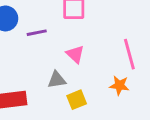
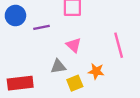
orange star: (119, 85) -> (96, 71), moved

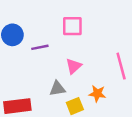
pink triangle: (74, 45) -> (74, 66), turned 35

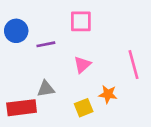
gray triangle: (57, 89) -> (46, 89), moved

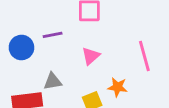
blue circle: (16, 31) -> (21, 48), moved

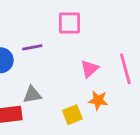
pink triangle: (91, 56) -> (90, 69), moved

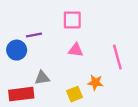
purple line: (32, 47) -> (34, 35), moved
pink triangle: (90, 69) -> (76, 50), moved, turned 49

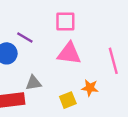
purple line: (34, 35) -> (25, 37), turned 42
pink triangle: (76, 50) -> (69, 53), size x1.5

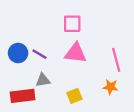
purple line: (25, 37) -> (39, 54), moved
orange star: (90, 88) -> (111, 87), moved

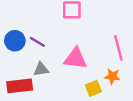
pink triangle: (76, 53) -> (75, 59), moved
yellow square: (74, 96) -> (93, 88), moved

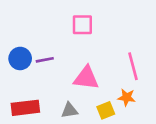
purple line: (37, 42) -> (45, 60), turned -42
gray triangle: (41, 69) -> (69, 110), moved

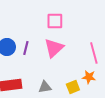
purple line: (45, 60) -> (26, 48), turned -64
pink triangle: (86, 78) -> (54, 48), moved, turned -50

